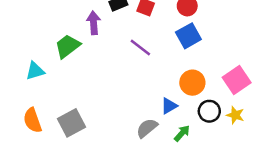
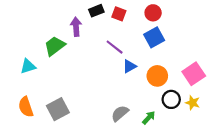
blue triangle: (169, 106) -> (130, 66), moved

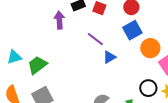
green trapezoid: (55, 46) -> (37, 65), moved
orange circle: (157, 76) -> (150, 48), moved

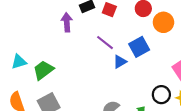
blue square: (132, 30) -> (139, 47), moved
orange circle: (150, 48) -> (163, 22), moved

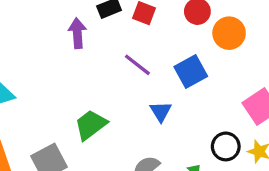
blue triangle: (120, 62) -> (161, 111), moved, turned -32
green trapezoid: (43, 70) -> (91, 125), moved

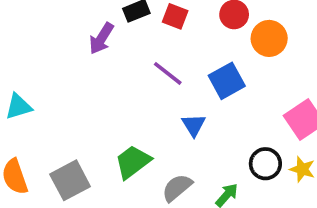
purple arrow: (77, 33) -> (101, 38), turned -144
green trapezoid: (91, 125) -> (133, 162), moved

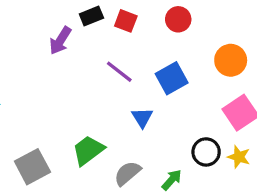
orange circle: (269, 38) -> (231, 60), moved

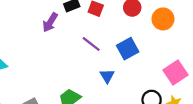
orange circle: (231, 60) -> (163, 19), moved

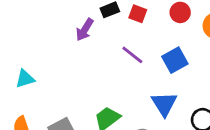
blue triangle: (107, 76) -> (164, 104), moved, size x1.5

